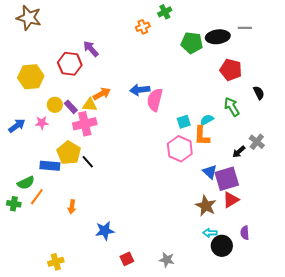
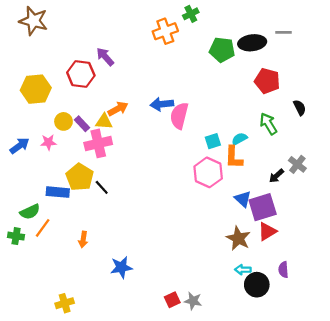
orange cross: (143, 27) -> (165, 31), size x1.5
red square: (127, 259) -> (172, 300), moved

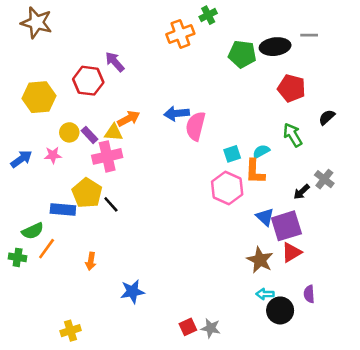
black semicircle: (300, 108) -> (327, 117), turned -105

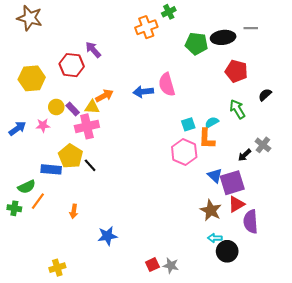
pink semicircle: (196, 126) -> (167, 84), moved, turned -30
purple semicircle: (309, 294) -> (251, 222), moved, size x1.6

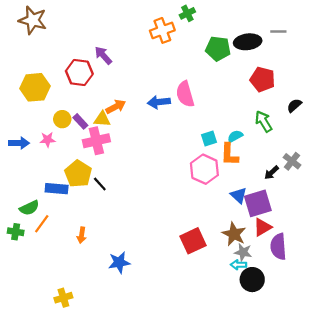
blue arrow: (17, 128) -> (19, 143), turned 36
red square: (152, 265) -> (193, 241), moved, size x1.6
gray star: (171, 266) -> (243, 252), moved

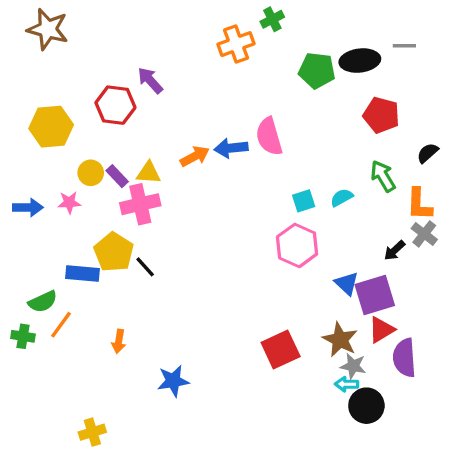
orange arrow: (116, 107) -> (195, 156), moved
orange L-shape: (229, 154) -> (419, 204), moved

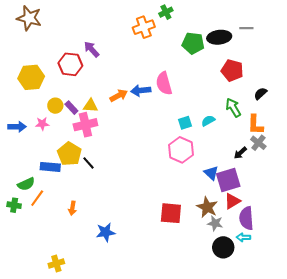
red square: (281, 350) -> (171, 213), turned 30
cyan arrow: (347, 384) -> (243, 237), moved

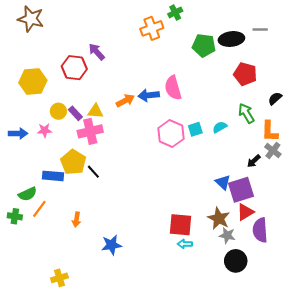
pink hexagon: (181, 150) -> (171, 133), moved
cyan arrow: (243, 237) -> (185, 244), moved

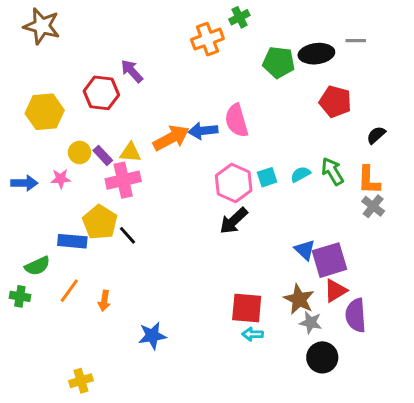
orange arrow: (125, 101) -> (171, 138), size x1.4
green arrow: (246, 113) -> (332, 171), moved
black arrow: (254, 161) -> (234, 221), moved, size x1.5
orange line: (39, 209) -> (69, 291), moved

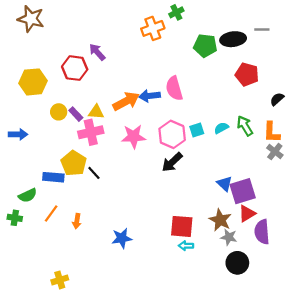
pink star: (61, 179) -> (134, 137), moved, size x1.6
blue star: (152, 336) -> (122, 238), moved

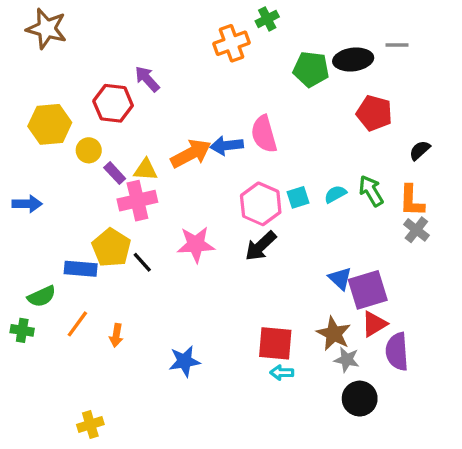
yellow circle: (59, 112) -> (89, 150), moved
pink star: (134, 137) -> (196, 244), moved

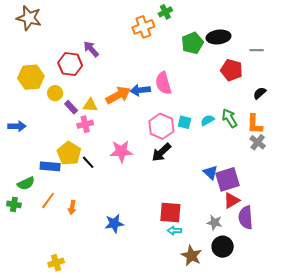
gray line: (397, 45) -> (257, 50), moved
green pentagon: (311, 69) -> (192, 43), turned -30
cyan square: (298, 197) -> (184, 122), turned 32
pink cross: (137, 201) -> (85, 124), size x0.7
brown star: (334, 334) -> (191, 256), moved

